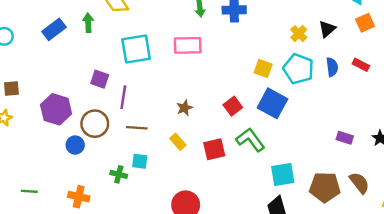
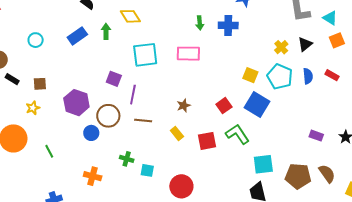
cyan square: (140, 161) -> (147, 170), moved
green line: (29, 191) -> (49, 151), moved, turned 56

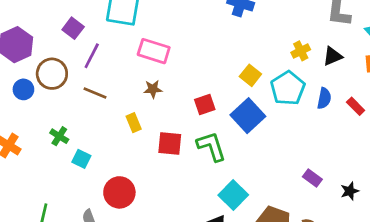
pink rectangle: (188, 54) -> (154, 51), moved
cyan square: (263, 164) -> (233, 195), turned 35

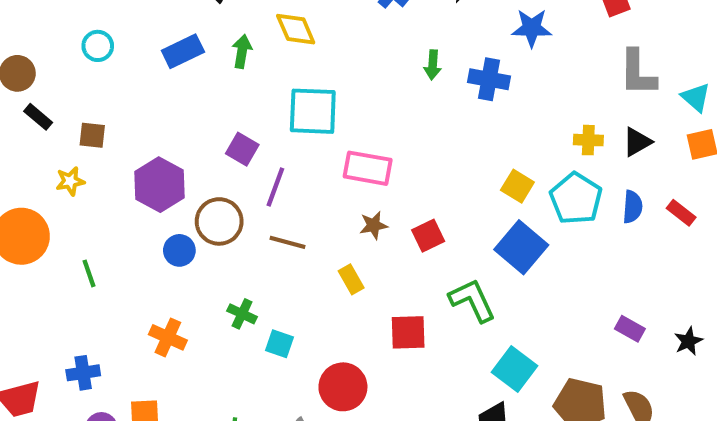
yellow cross: (301, 51) -> (588, 140), turned 36
red square: (205, 104) -> (428, 236), moved
red square: (170, 144) -> (408, 332), moved

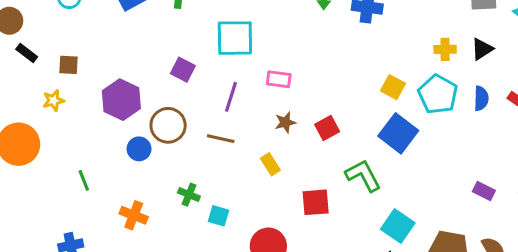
pink rectangle: (368, 168) -> (279, 79), size x0.7
purple line: (275, 187) -> (231, 97), moved
green line: (89, 273) -> (84, 180), moved

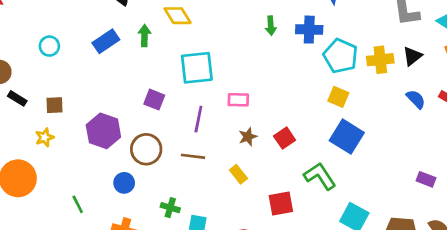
yellow cross: (445, 49) -> (380, 60), size x1.4
cyan pentagon: (438, 94) -> (341, 56), moved
blue semicircle: (481, 98) -> (416, 99), turned -40
blue circle: (139, 149) -> (124, 183), moved

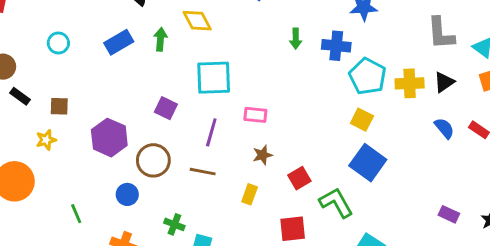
red square: (285, 138) -> (299, 178), moved
yellow rectangle: (238, 174) -> (250, 194), turned 54

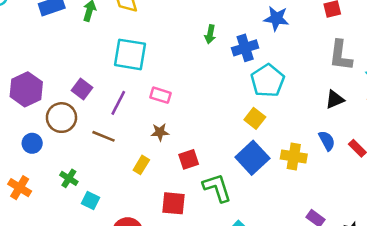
blue cross: (336, 46) -> (245, 48), turned -35
yellow cross: (410, 83) -> (294, 156), moved
purple square: (166, 108) -> (82, 89), moved

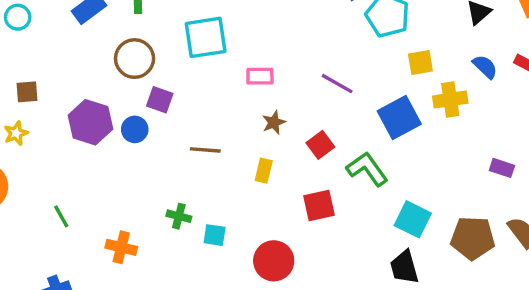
purple line: (118, 103) -> (337, 84), moved, turned -70
brown circle: (61, 118) -> (135, 59), moved
yellow square: (255, 118) -> (420, 62), moved, turned -30
blue circle: (32, 143) -> (135, 129), moved
blue square: (252, 158) -> (399, 118), turned 32

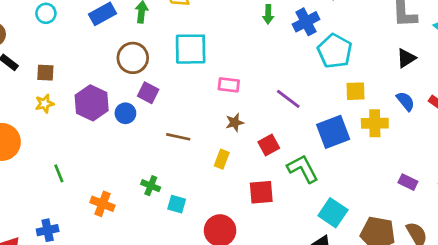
yellow star: (16, 133) -> (44, 104), moved

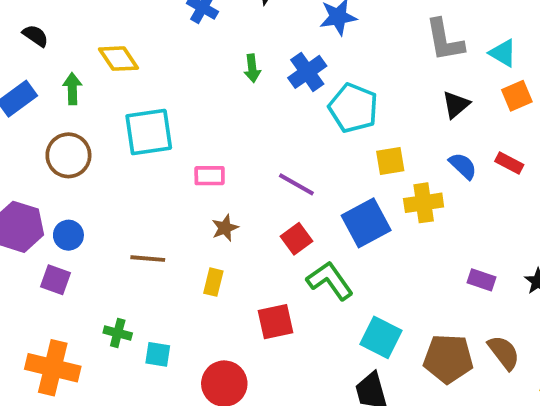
purple square: (148, 93) -> (55, 280), moved
red square: (269, 145) -> (297, 239), moved
orange cross: (102, 204) -> (53, 368), size x1.5

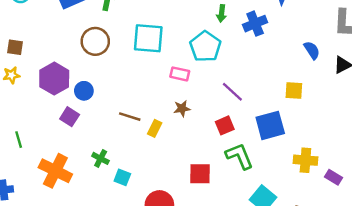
cyan pentagon: (353, 108) -> (205, 47), moved
blue semicircle: (463, 166) -> (312, 50), moved
yellow cross: (424, 203) -> (305, 160), moved
yellow rectangle: (213, 282) -> (155, 128), moved

